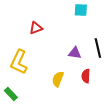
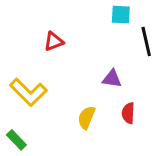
black line: (98, 48) -> (146, 41), moved
yellow L-shape: (19, 62) -> (28, 92), turned -70

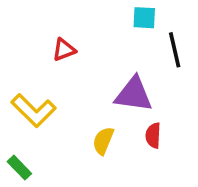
purple triangle: (112, 79) -> (134, 94), size x1.6

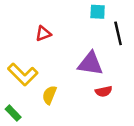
red semicircle: (153, 135) -> (104, 91), turned -105
yellow semicircle: (103, 141) -> (49, 95), moved

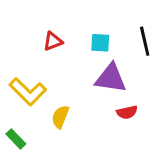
cyan square: (98, 12) -> (100, 43), moved

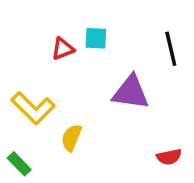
cyan square: (100, 43) -> (96, 38), moved
red semicircle: (127, 112) -> (169, 157), moved

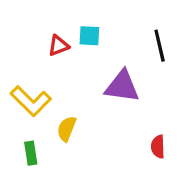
red semicircle: (169, 157) -> (158, 147), turned 100
green rectangle: (19, 164) -> (31, 153), moved, turned 35

